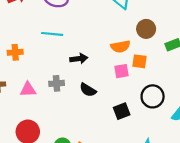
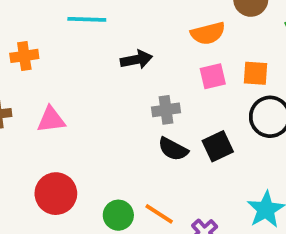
orange square: (140, 61) -> (256, 73), moved
gray cross: (57, 83) -> (166, 110), moved
black semicircle: (88, 90) -> (173, 149), moved

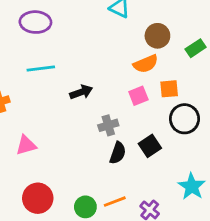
orange semicircle: (208, 33) -> (146, 64), moved
black semicircle: (173, 149) -> (118, 153), turned -90
orange line: (159, 214) -> (115, 202), turned -45

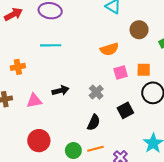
orange semicircle: (146, 64) -> (109, 49), moved
black arrow: (81, 92) -> (61, 91), moved
gray cross: (108, 125) -> (96, 92), turned -32
black semicircle: (118, 153) -> (94, 122), moved

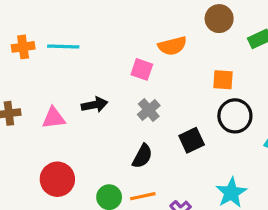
cyan line: (51, 45) -> (63, 46), moved
orange cross: (18, 67) -> (23, 47), moved
pink square: (121, 72) -> (142, 69), moved, turned 32

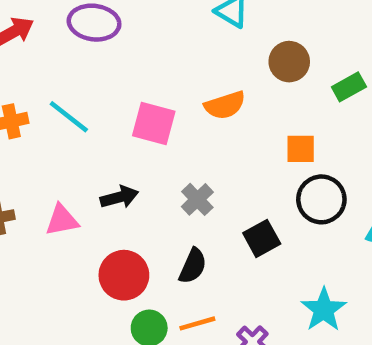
cyan line: (63, 46) -> (69, 117), turned 40
pink square: (142, 69) -> (154, 124), moved, size x1.4
red circle: (57, 179) -> (124, 275), moved

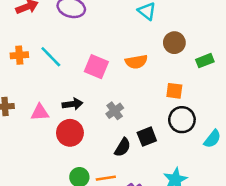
black semicircle: (193, 266) -> (123, 147), moved
red circle: (124, 275) -> (70, 133), moved

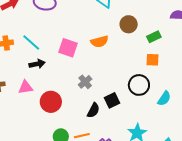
orange square: (174, 91) -> (152, 60), moved
black arrow: (72, 104) -> (37, 64), moved

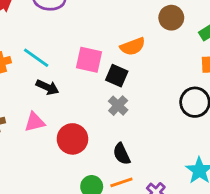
black arrow: (37, 64) -> (47, 87), turned 42
black square: (112, 100) -> (117, 76), moved, turned -35
black semicircle: (93, 110) -> (122, 154), moved, turned 133

